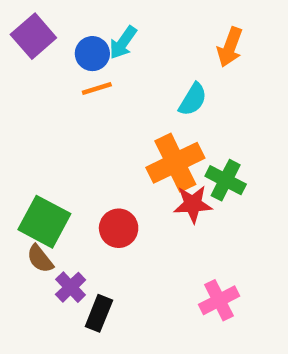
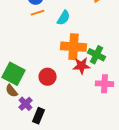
cyan semicircle: (193, 99) -> (64, 18), moved
orange cross: (175, 163) -> (74, 47), turned 30
pink cross: (219, 300) -> (105, 84), moved, turned 30

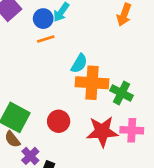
cyan semicircle: (64, 18) -> (79, 63), moved
red star: (82, 66) -> (102, 132), moved, size x1.4

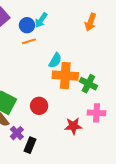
red star: (102, 132) -> (73, 126), moved, size x0.7

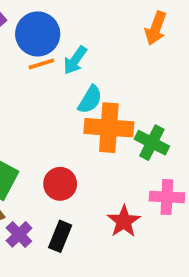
cyan arrow: (41, 20) -> (75, 60), moved
blue circle: (27, 25) -> (38, 34), size x1.5
red star: (73, 126) -> (124, 221), turned -30
black rectangle: (30, 145) -> (60, 236), moved

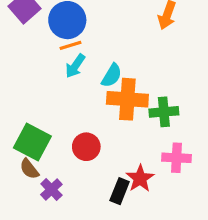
cyan arrow: (75, 60) -> (75, 66), moved
green cross: (152, 143) -> (164, 112), turned -32
black rectangle: (60, 236) -> (120, 191), moved

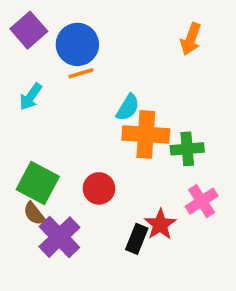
cyan arrow: (75, 66) -> (31, 97), moved
pink cross: (177, 158) -> (202, 201), turned -36
purple cross: (51, 189) -> (59, 237), size x1.6

